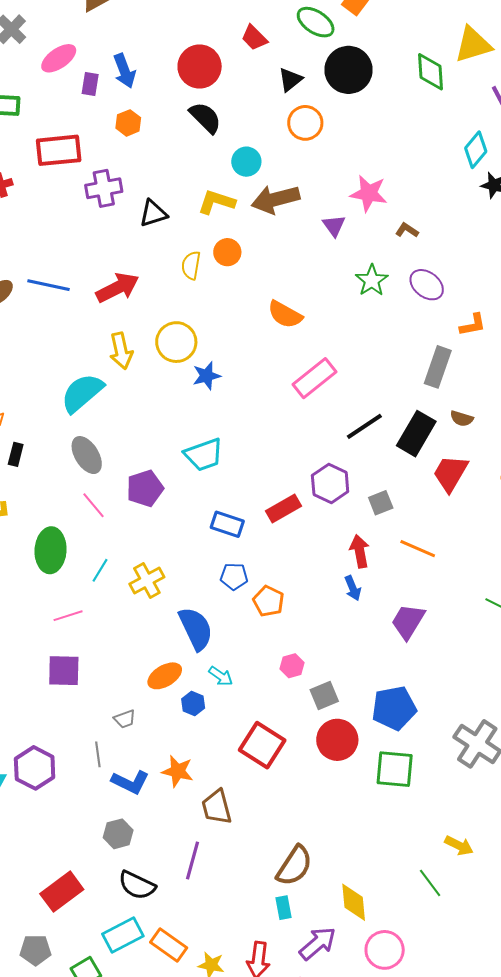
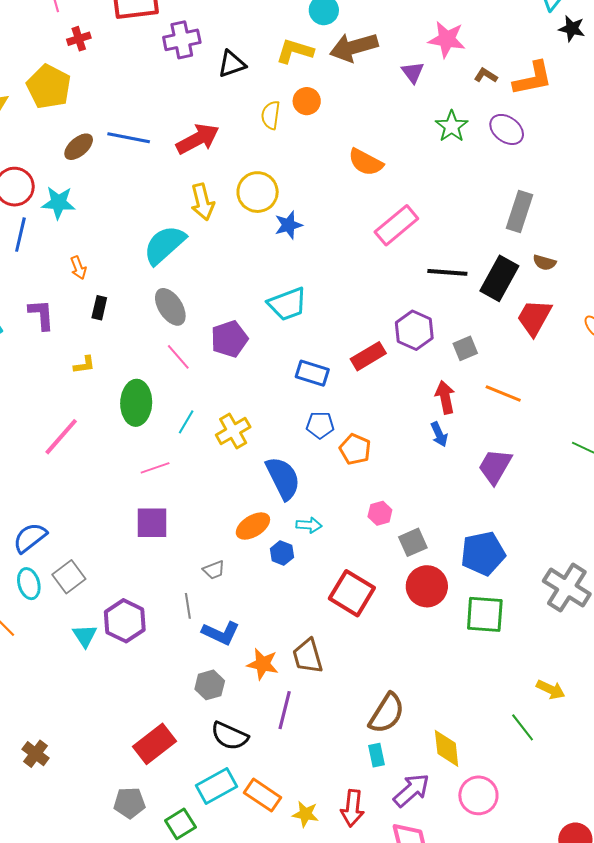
orange L-shape: (473, 325) -> (533, 79), moved, size x1.5
black line: (364, 426) -> (447, 272), turned 39
cyan arrow: (221, 676) -> (309, 525), turned -30
orange star: (178, 771) -> (263, 664), moved

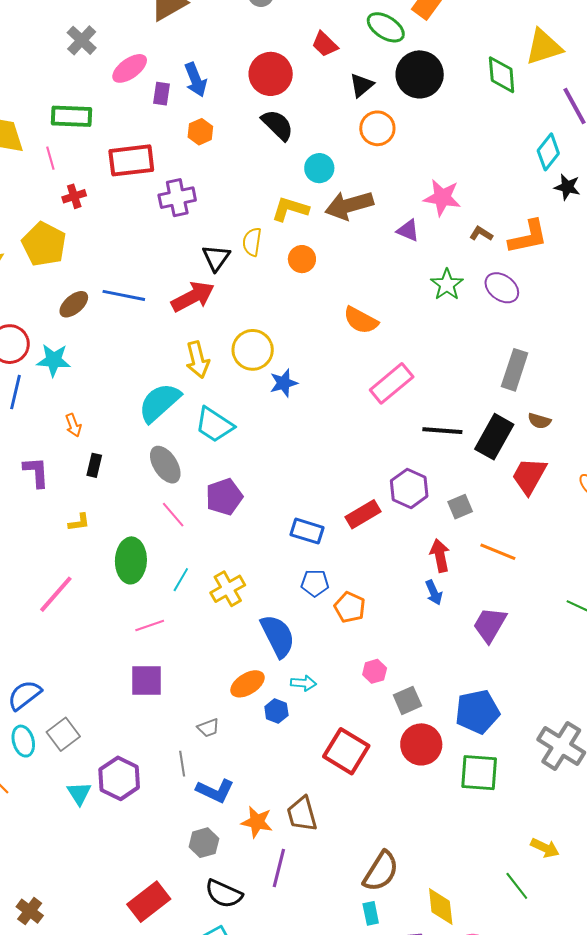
black triangle: (232, 64) -> (216, 258), moved, turned -36
purple triangle: (413, 72) -> (408, 230), turned -30
yellow semicircle: (271, 115) -> (252, 242), moved
cyan trapezoid: (287, 304) -> (214, 425), moved, turned 54

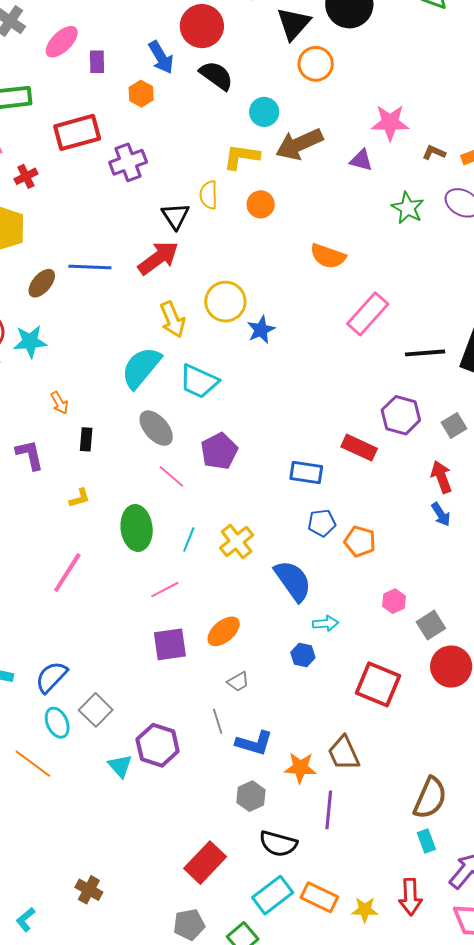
blue arrow: (196, 80) -> (161, 57), moved
black triangle: (362, 85) -> (294, 24), size x1.4
red rectangle: (363, 514) -> (359, 448), turned 64
orange ellipse: (247, 684) -> (224, 631), moved

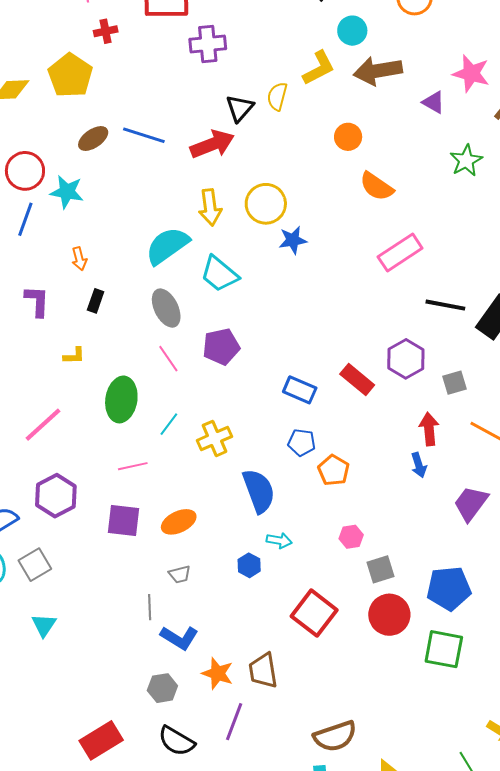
yellow L-shape: (241, 157) -> (319, 68), turned 129
orange circle: (261, 204) -> (348, 137), moved
purple hexagon: (158, 745) -> (56, 496), moved
brown semicircle: (430, 798) -> (335, 736), turned 33

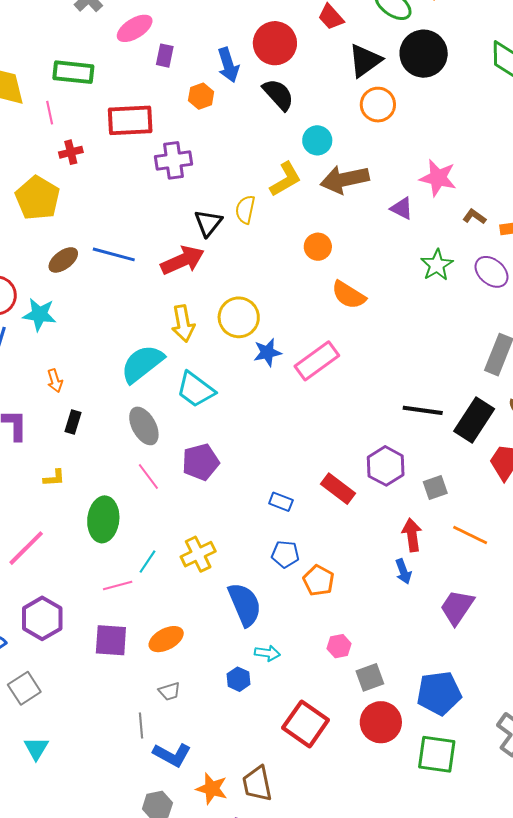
pink rectangle: (400, 253) -> (317, 361), moved
blue rectangle: (300, 390) -> (281, 502), size x0.7
cyan line: (169, 424) -> (147, 562), moved

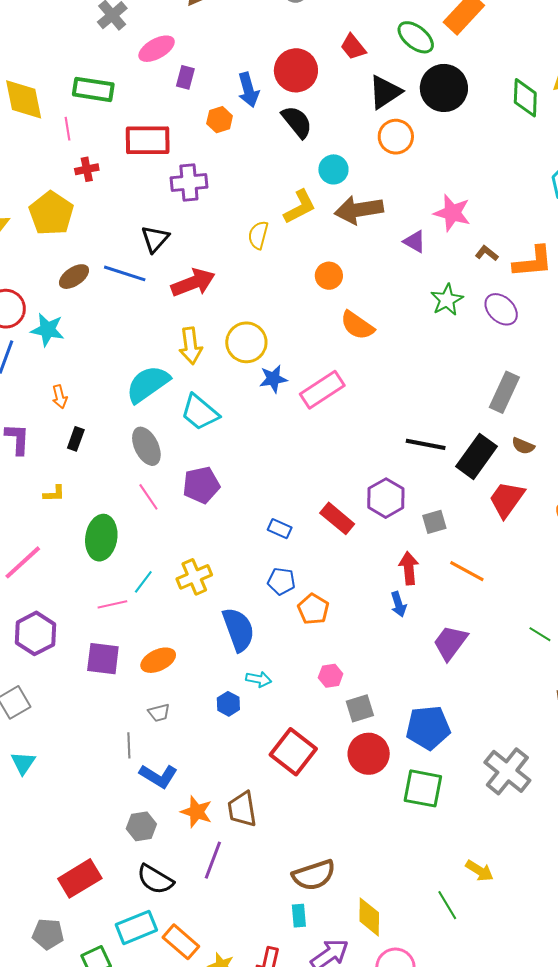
black triangle: (208, 223) -> (155, 239), moved

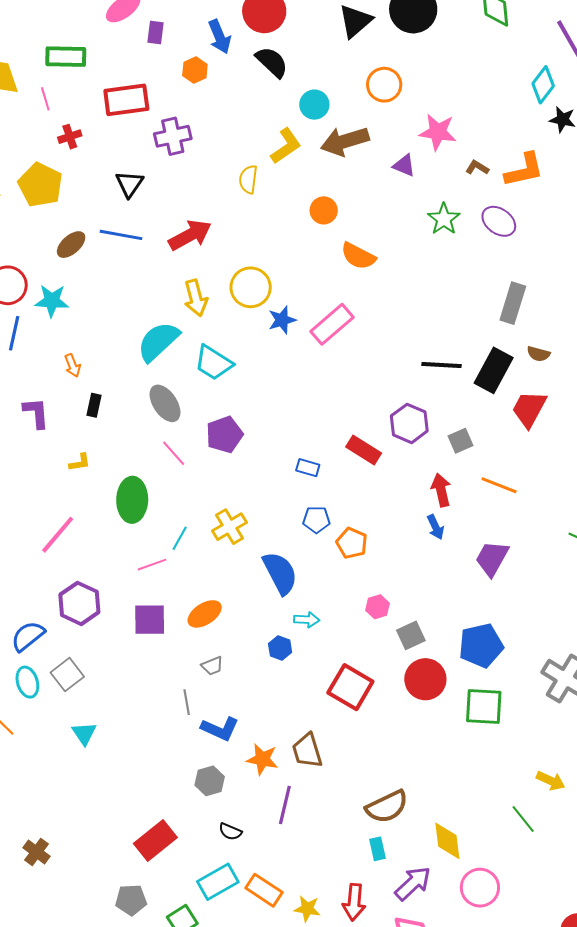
orange circle: (396, 137) -> (384, 85), moved
black triangle: (155, 239) -> (129, 184), moved
black semicircle: (155, 879) -> (230, 832), size x0.6

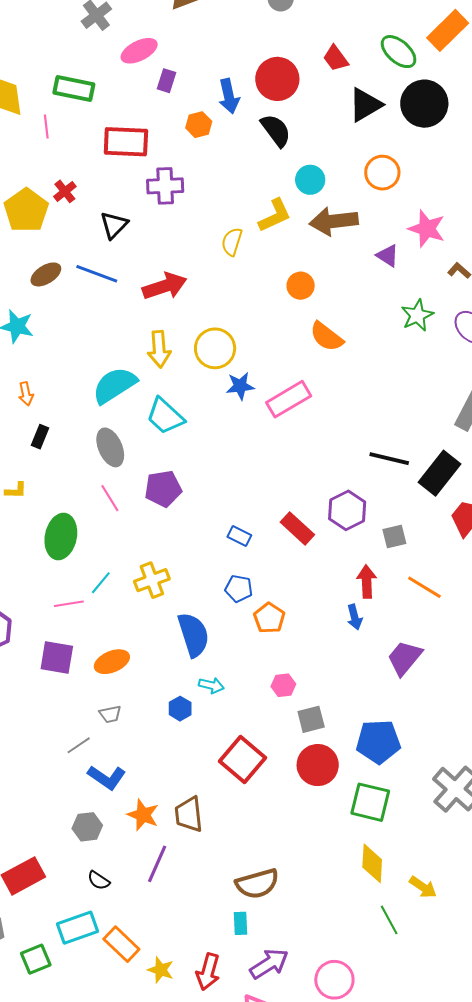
red cross: (70, 137) -> (65, 191), moved, turned -30
gray line: (187, 702) -> (79, 745), turned 55
yellow diamond: (447, 841) -> (372, 863), moved

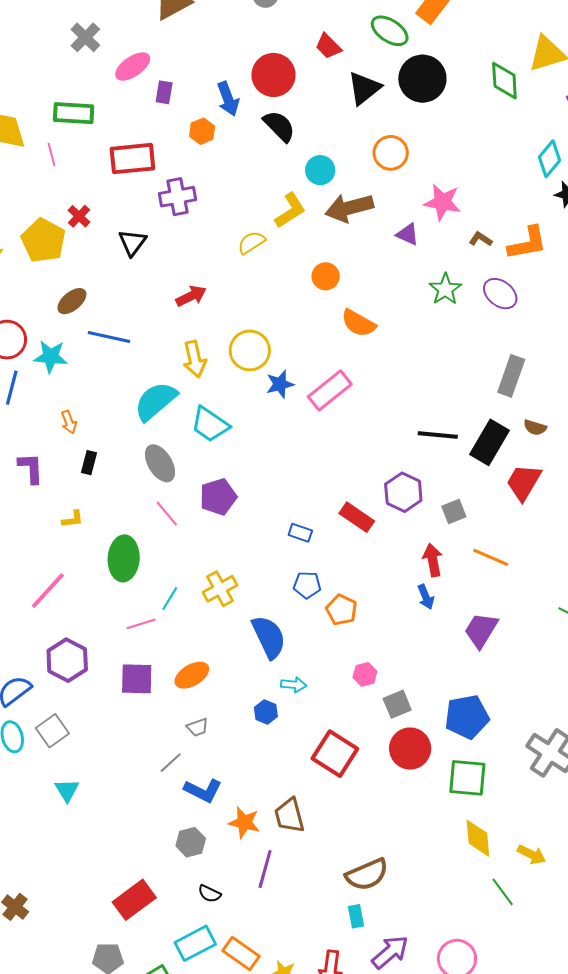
yellow semicircle: (232, 242) -> (251, 242), turned 48
blue line: (97, 274) -> (109, 337), moved
red arrow: (165, 286) -> (191, 296), size x0.7

